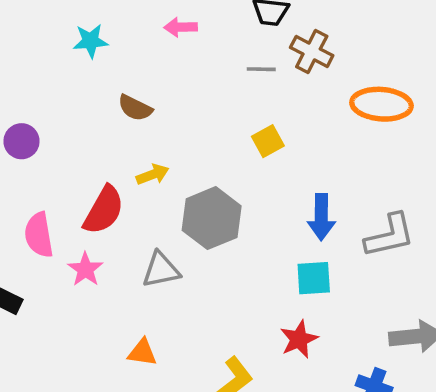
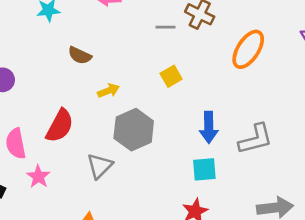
orange ellipse: (381, 104) -> (248, 49), turned -60
yellow arrow: (153, 175) -> (109, 91), moved
pink star: (85, 269) -> (38, 177), moved
gray triangle: (161, 270) -> (100, 166), turned -32

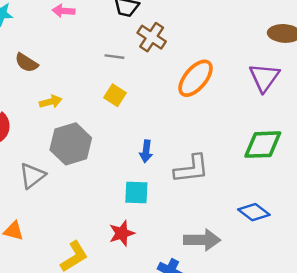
gray line: (165, 27) -> (114, 57), moved
yellow square: (171, 76) -> (115, 95), turned -35
blue arrow: (209, 127) -> (146, 151), size x0.7

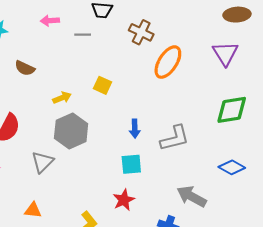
brown cross: (152, 37) -> (141, 32), moved
gray line: (114, 57) -> (83, 35), moved
yellow arrow: (51, 102) -> (62, 98), moved
gray arrow: (202, 240) -> (192, 196), turned -144

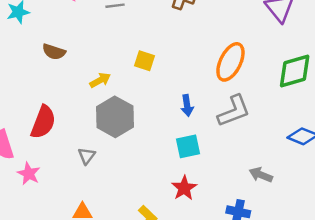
orange ellipse: (168, 62) -> (230, 62), moved
gray triangle: (42, 162) -> (87, 156), size x0.7
gray arrow: (192, 196) -> (261, 175), size x0.7

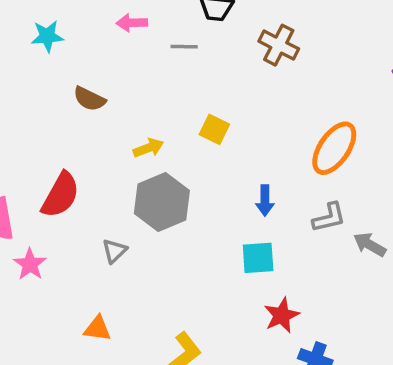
gray L-shape: (234, 111) -> (329, 217), size x0.7
gray arrow: (261, 175) -> (370, 245), moved
red star: (184, 188) -> (282, 315), moved

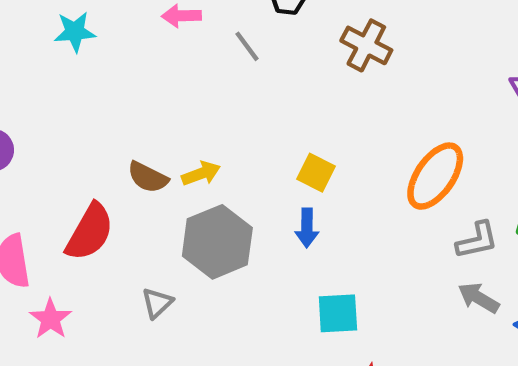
gray line: (184, 47) -> (247, 46), turned 52
brown semicircle: (89, 99) -> (148, 177), moved
yellow square: (214, 129) -> (316, 173), moved
blue arrow: (265, 200) -> (307, 228), moved
gray L-shape: (329, 217) -> (477, 240), moved

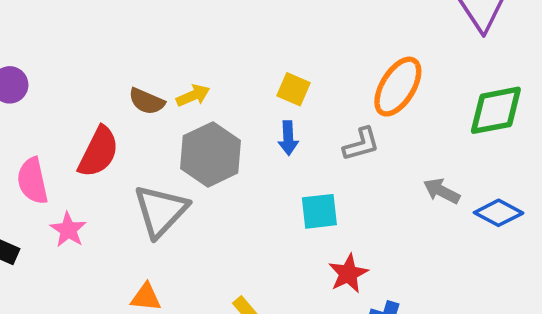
gray L-shape: (477, 240) -> (361, 144), moved
gray triangle: (157, 303) -> (161, 211), size x2.0

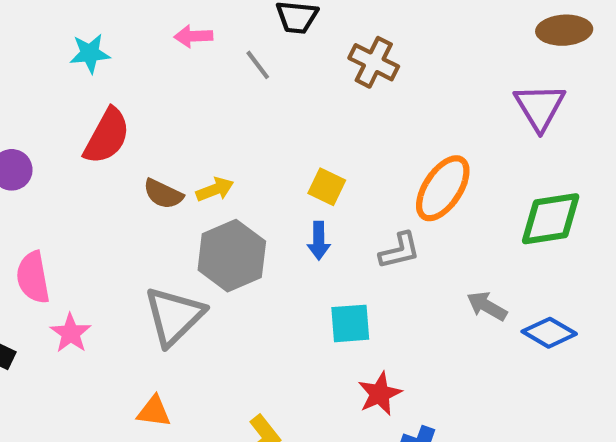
red semicircle: (98, 152) -> (107, 136), moved

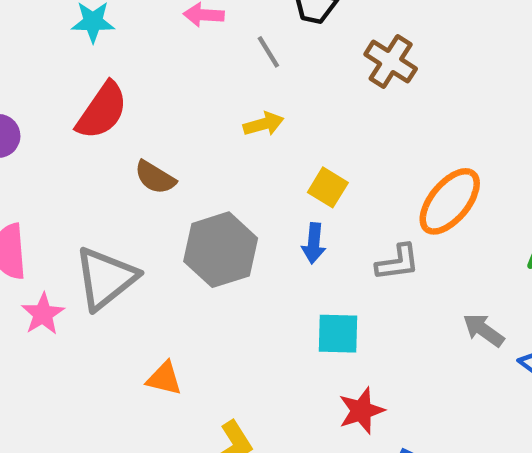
yellow arrow: (215, 189) -> (264, 124), moved
gray triangle: (174, 316) -> (106, 278), moved
orange triangle: (154, 411) -> (164, 378), moved

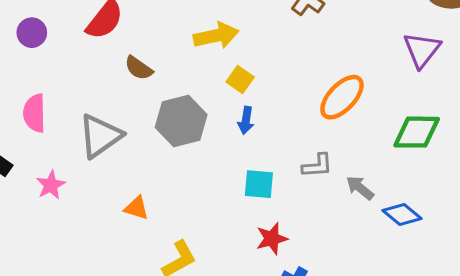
yellow arrow: (264, 124) -> (216, 36), size x1.6
yellow square: (328, 187) -> (240, 79), moved
gray L-shape: (398, 262) -> (317, 166), moved
pink star: (43, 314) -> (51, 185), moved

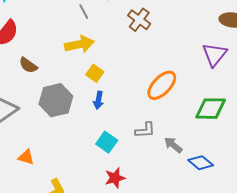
cyan square: (259, 184) -> (107, 142), turned 30

